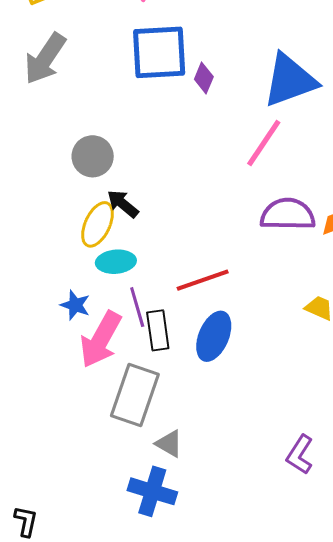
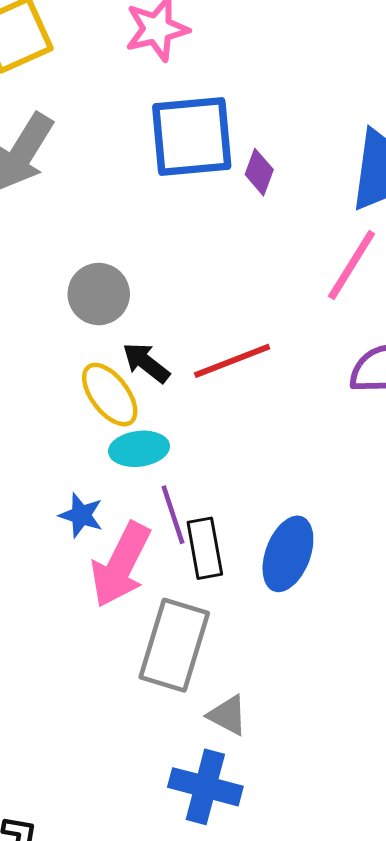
yellow ellipse: (97, 224) -> (110, 395), turned -60
red line: (203, 280) -> (232, 361), moved

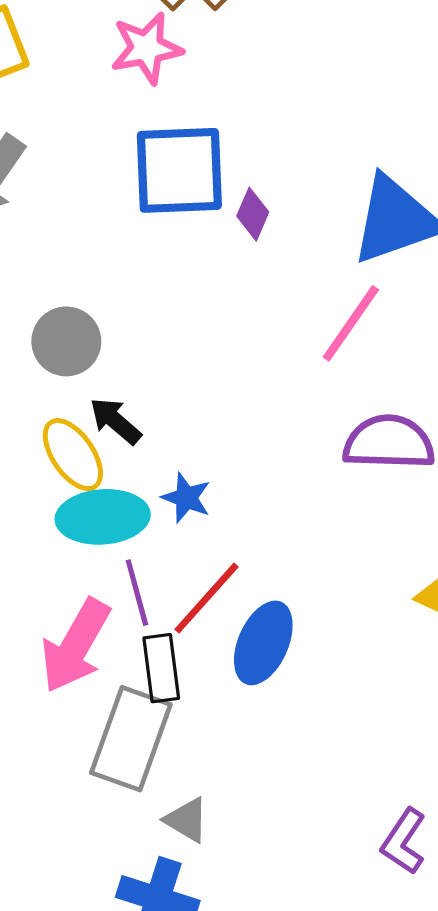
red line: (232, 361) -> (206, 598), moved, turned -30
cyan ellipse: (139, 449) -> (103, 517), size x1.4
blue star: (81, 515) -> (186, 498), moved
black rectangle: (205, 548) -> (161, 668), moved

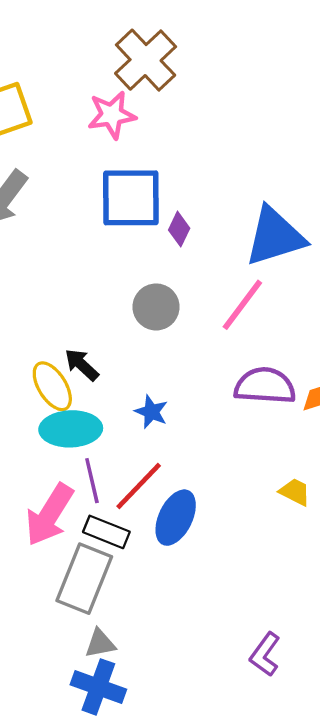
gray circle: (66, 341) -> (156, 307), moved
blue star: (186, 498) -> (151, 412), moved
black rectangle: (161, 668) -> (106, 532), turned -63
gray triangle: (187, 820) -> (100, 643), moved, turned -44

